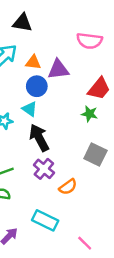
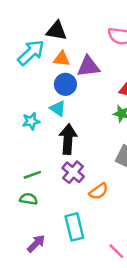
black triangle: (22, 23) -> (57, 31), moved
black arrow: (39, 138) -> (68, 139), turned 32
cyan rectangle: (45, 220) -> (74, 227), turned 50

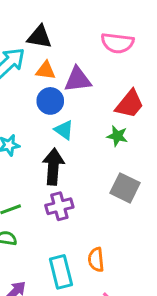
cyan triangle: (58, 109) -> (64, 130), moved
purple cross: (73, 172) -> (59, 206), turned 35
orange semicircle: (99, 191) -> (96, 260), moved, turned 120

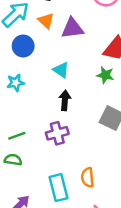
orange triangle: (46, 70) -> (46, 21), turned 36
blue circle: (50, 101) -> (23, 46), moved
black arrow: (53, 167) -> (65, 100), moved, size x0.7

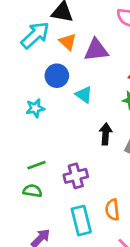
blue circle: (23, 46) -> (57, 76), moved
black arrow: (65, 100) -> (106, 134), moved
purple cross: (57, 133) -> (76, 176), moved

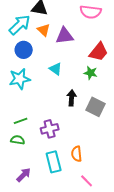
blue circle: (57, 76) -> (24, 50), moved
cyan star: (35, 108) -> (20, 79), size x1.5

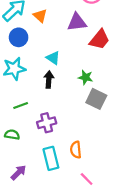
purple triangle: (65, 36) -> (77, 22), moved
green star: (91, 73) -> (86, 77), moved
black arrow: (72, 98) -> (49, 79), moved
green line: (21, 121) -> (21, 105), moved

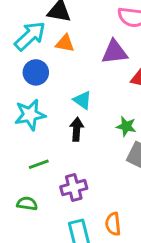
orange triangle: (40, 16) -> (65, 43), turned -32

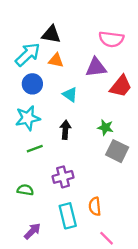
cyan triangle: (82, 100) -> (70, 94), moved
green line: (39, 164) -> (35, 149), moved

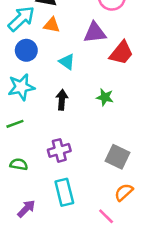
green line: (35, 149) -> (15, 124), moved
gray square: (117, 151) -> (118, 157), moved
orange semicircle: (95, 206) -> (124, 192), moved, turned 54

